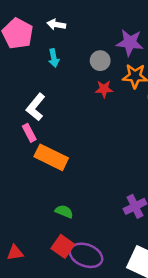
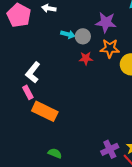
cyan arrow: (54, 58) -> (68, 34), moved, turned -64

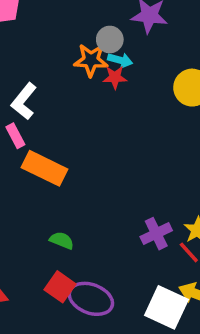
cyan arrow: (68, 34) -> (120, 60), moved
orange star: (110, 48) -> (91, 60), moved

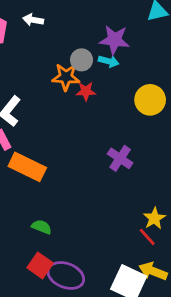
cyan arrow: (120, 60) -> (109, 61), moved
purple cross: (156, 234) -> (120, 158), moved, turned -30

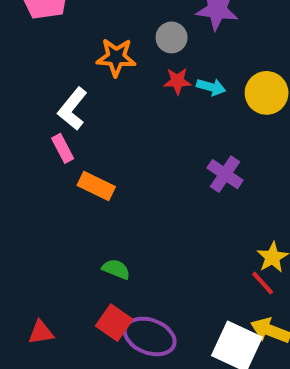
cyan arrow: (109, 61) -> (211, 87), moved
orange star: (66, 77) -> (116, 57), moved
orange rectangle: (27, 167) -> (96, 186), size x0.7

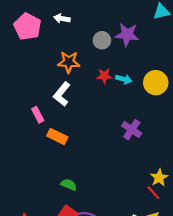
gray circle: (172, 37) -> (102, 40), moved
white L-shape: (73, 109) -> (62, 94), moved

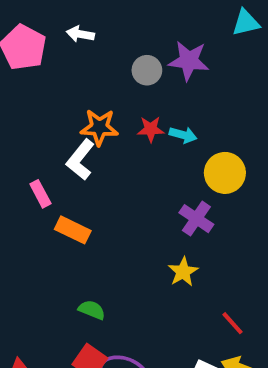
orange star: (69, 62) -> (99, 127), moved
yellow circle: (156, 83) -> (225, 173), moved
yellow star: (159, 178) -> (183, 272), moved

